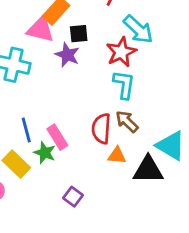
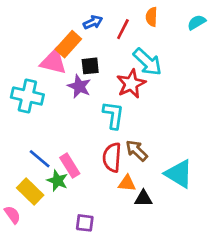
cyan L-shape: (124, 85) -> (113, 115), moved
blue line: (26, 130) -> (40, 159), turned -35
black triangle: (148, 170) -> (143, 198), moved, size x0.6
purple square: (73, 197) -> (85, 223), turned -30

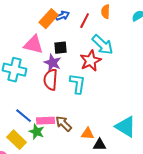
orange rectangle: (68, 44) -> (49, 19), moved
brown arrow: (137, 151) -> (64, 124), moved
red semicircle: (112, 157) -> (51, 80), moved
pink rectangle: (70, 166) -> (46, 121), turned -60

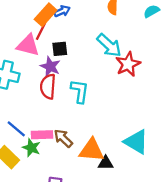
red line: (85, 21) -> (41, 31), moved
red star: (91, 61) -> (128, 64), moved
orange triangle: (88, 134) -> (91, 150), size x1.6

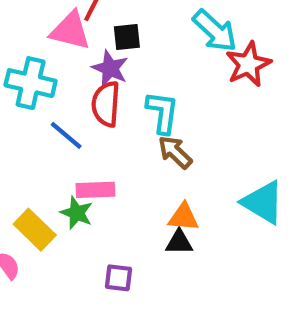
blue line: (16, 129) -> (66, 135), moved
brown arrow: (63, 138) -> (175, 152), moved
orange triangle: (91, 150) -> (183, 217), size x0.7
black triangle: (106, 163) -> (179, 242), moved

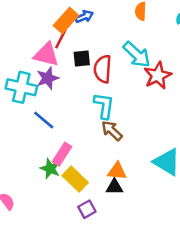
purple star: (110, 68) -> (48, 78), moved, turned 30
red semicircle: (106, 104) -> (103, 69), moved
pink rectangle: (95, 190) -> (62, 154), turned -55
yellow rectangle: (35, 230) -> (75, 179), moved
purple square: (118, 278) -> (87, 209), moved, turned -36

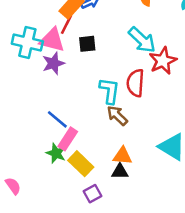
red semicircle: (103, 69) -> (135, 83), moved
cyan cross: (21, 87) -> (27, 43), moved
blue line: (44, 120) -> (57, 119), moved

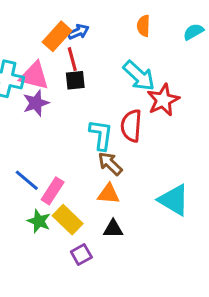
red line: (66, 24) -> (72, 59), moved, turned -42
blue line: (57, 119) -> (27, 180), moved
green star: (56, 153) -> (39, 221), moved
orange triangle: (122, 156) -> (109, 194), moved

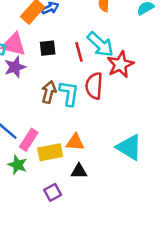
red line: (72, 59) -> (79, 52), moved
brown arrow: (110, 164) -> (49, 92), moved, turned 60
yellow rectangle: (68, 220) -> (50, 152), moved, turned -55

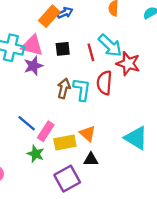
red star: (120, 64) -> (128, 64), turned -30
orange triangle: (75, 142) -> (88, 133), turned 36
purple square: (53, 192) -> (67, 179), size x1.6

